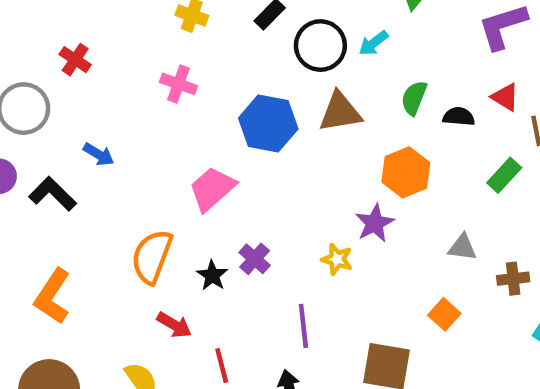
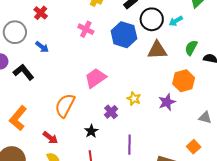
blue hexagon: (268, 124) -> (124, 35), moved
blue arrow: (99, 154) -> (42, 47), moved
yellow star: (337, 259) -> (134, 99), moved
black star: (212, 275) -> (91, 131), moved
red arrow: (174, 325) -> (50, 138), moved

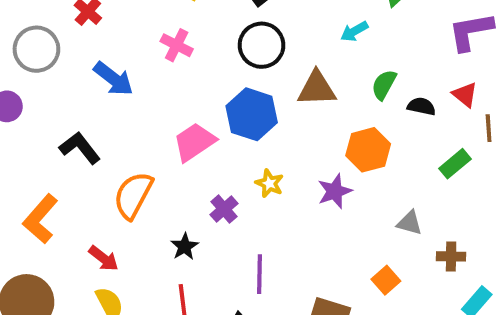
black circle: (152, 19) -> (262, 45), moved
blue hexagon: (124, 35) -> (252, 114), moved
blue arrow: (42, 47) -> (113, 79), moved, size x1.5
black L-shape: (23, 72) -> (80, 148), moved

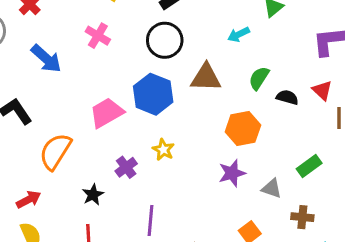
green rectangle: (455, 164) -> (309, 166), moved
purple star: (335, 191) -> (232, 173), moved
red arrow: (104, 258) -> (29, 200), turned -70

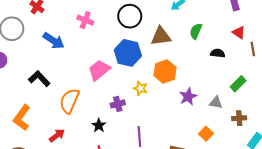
black semicircle: (287, 97) -> (218, 53), moved
orange hexagon: (243, 129) -> (165, 71), moved
purple cross: (126, 167) -> (118, 104), turned 32

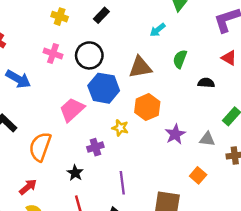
black circle: (130, 16) -> (89, 55), moved

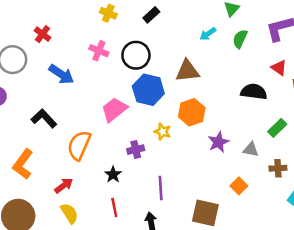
green semicircle: (180, 59) -> (240, 39), moved
black semicircle: (206, 83) -> (254, 92), size x1.5

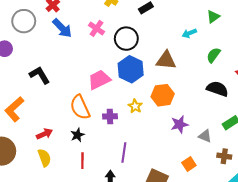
green semicircle: (240, 39) -> (213, 55), moved
blue arrow: (61, 74) -> (62, 28), moved
orange semicircle: (79, 145) -> (80, 107), moved, turned -60
black star: (113, 175) -> (77, 135), moved

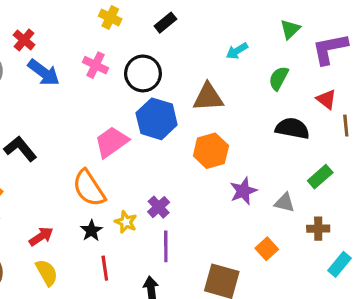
green triangle: (213, 17) -> (290, 29), moved
yellow star: (135, 106) -> (126, 222), moved
purple cross: (110, 116) -> (159, 207), moved, turned -32

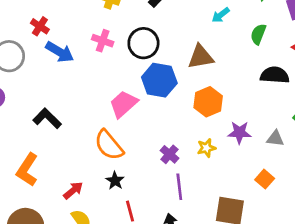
purple star: (243, 191) -> (239, 133), turned 30
yellow star: (126, 222) -> (206, 148), moved, turned -30

